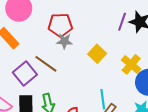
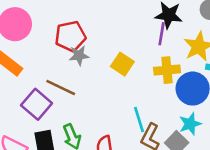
purple line: (122, 22) -> (162, 34), moved
yellow cross: (131, 64) -> (167, 70), turned -36

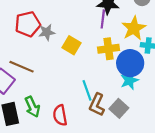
gray star: (79, 55) -> (47, 32), moved
cyan star: (190, 124) -> (129, 80), moved

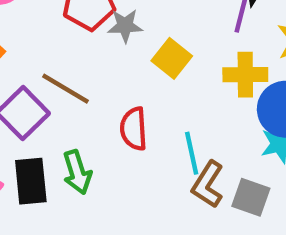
gray square: (119, 108) -> (251, 197), turned -30
red semicircle: (60, 115) -> (134, 129), moved

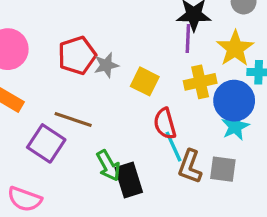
red semicircle: (134, 129) -> (165, 124), moved
green arrow: (77, 172) -> (108, 166), moved
black rectangle: (31, 181) -> (129, 180), moved

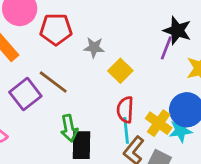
red pentagon: (77, 55) -> (56, 29), moved
yellow cross: (200, 82) -> (159, 123), moved, turned 30

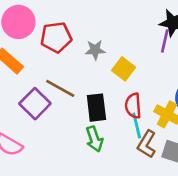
green arrow: (69, 128) -> (94, 139), moved
black rectangle: (81, 145) -> (96, 108), moved

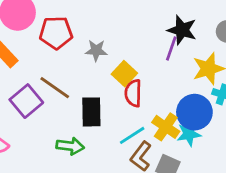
red semicircle: (133, 106) -> (133, 93), moved
cyan line: (137, 126) -> (132, 135), turned 65
green arrow: (94, 139) -> (70, 146), moved, turned -70

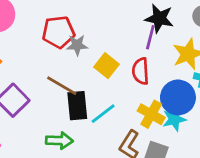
red pentagon: (56, 33) -> (58, 32), moved
brown line: (55, 88) -> (62, 86), moved
red semicircle: (133, 93) -> (141, 71), moved
cyan line: (132, 135) -> (103, 114), moved

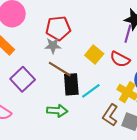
gray star: (77, 45) -> (53, 46), moved
red semicircle: (141, 71) -> (120, 59), turned -60

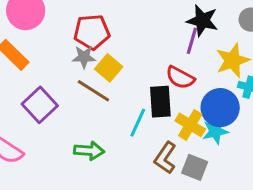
yellow square: (94, 54) -> (109, 68), moved
black rectangle: (71, 84) -> (160, 102), moved
cyan line: (91, 91) -> (138, 123), turned -30

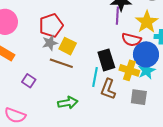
red semicircle: (180, 78) -> (131, 40), moved
purple square: (40, 105) -> (29, 81), size x0.6
brown L-shape: (165, 158) -> (108, 89), moved

